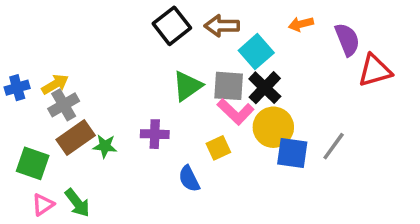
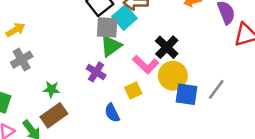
cyan square: (256, 52) -> (125, 17), moved
yellow arrow: (55, 84) -> (15, 30), moved
gray square: (229, 86) -> (107, 27), moved
purple cross: (155, 134) -> (96, 72), moved, turned 30
brown rectangle: (76, 138) -> (54, 115), moved

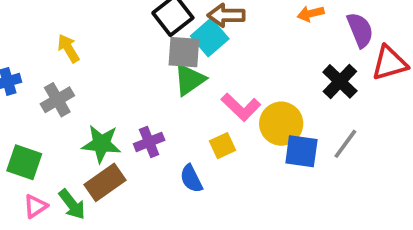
yellow arrow: (15, 30) -> (68, 48), moved, turned -90
black cross: (167, 47) -> (340, 81), moved
purple cross: (96, 72) -> (149, 142), moved, turned 36
green star: (51, 89) -> (101, 144), size x1.5

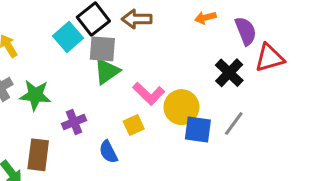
cyan square: (210, 37) -> (68, 37), moved
green star: (101, 144) -> (35, 95), moved
brown rectangle: (105, 182) -> (38, 155), turned -48

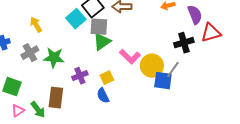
black cross: (229, 73) -> (184, 43), turned 30
gray line: (234, 123) -> (173, 70), moved
yellow square: (134, 125) -> (107, 78), moved

